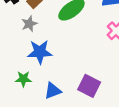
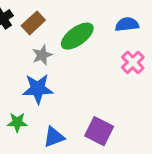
gray star: (29, 24) -> (42, 55), moved

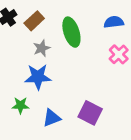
green ellipse: (77, 36) -> (71, 32), turned -72

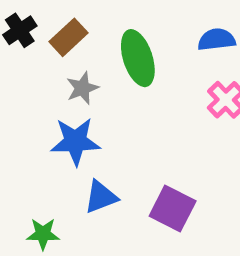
green star: (20, 105) -> (43, 234), moved
blue triangle: (52, 118) -> (101, 197), moved

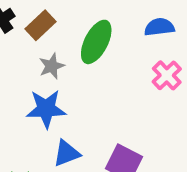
green ellipse: (138, 58) -> (96, 42), turned 45

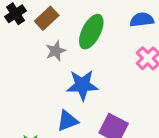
blue star: (46, 109) -> (82, 85), moved

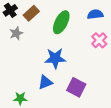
gray star: (56, 51) -> (16, 33), moved

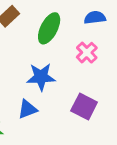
pink cross: (99, 40) -> (87, 53), moved
purple square: (76, 87) -> (84, 106), moved

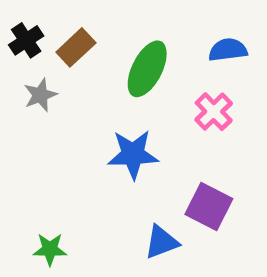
blue triangle: (28, 109) -> (161, 242), moved

